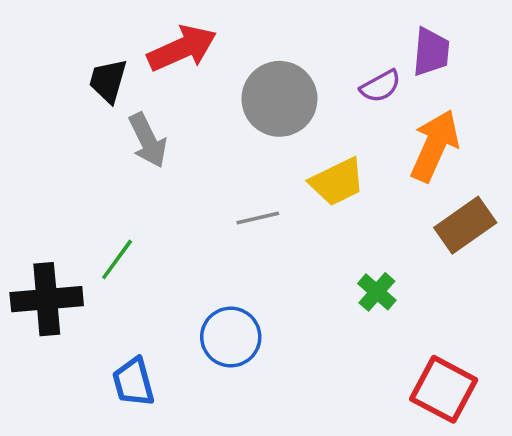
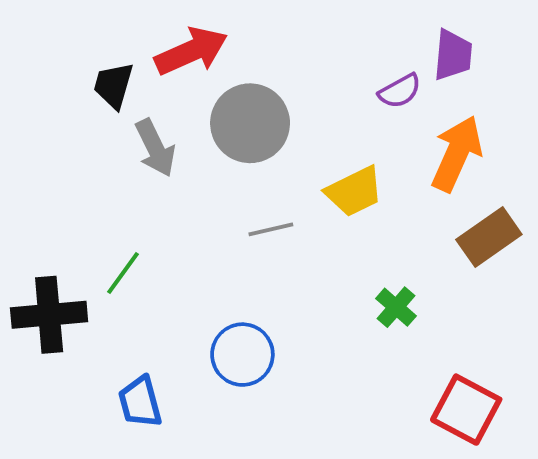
gray circle: (279, 99) -> (250, 123), moved

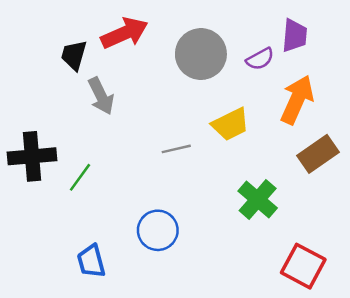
gray circle: (250, 123) -> (201, 54), moved
green cross: (396, 307) -> (258, 199), size x1.5
black cross: (49, 315) -> (32, 156), moved

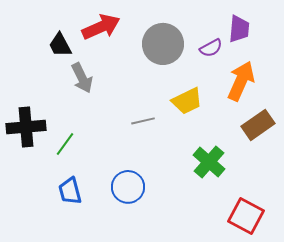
black trapezoid: (74, 55) -> (60, 45), turned -44
blue trapezoid: (91, 261) -> (70, 191), moved

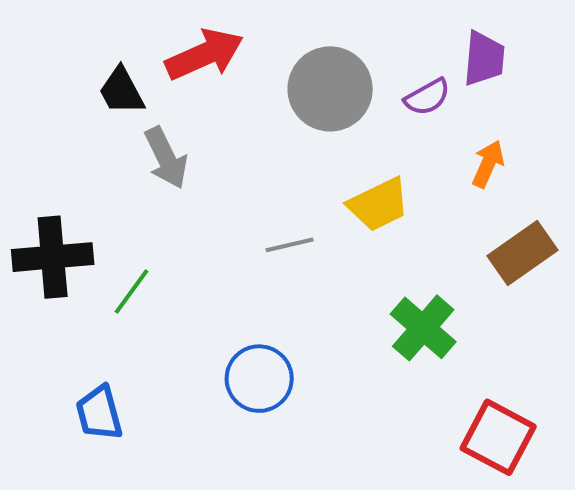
orange arrow: (241, 81) -> (488, 164), size x0.6
blue trapezoid: (70, 191) -> (99, 413), moved

